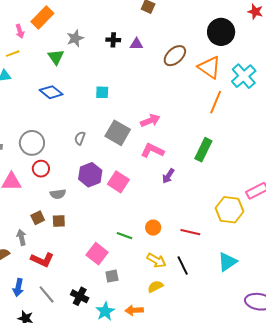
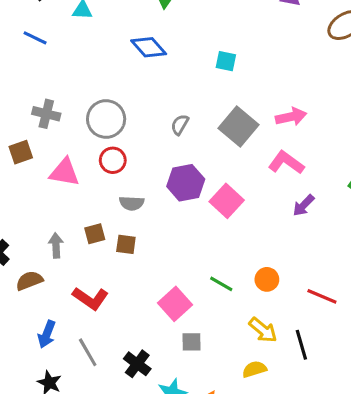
gray arrow: (21, 237) -> (56, 245), moved

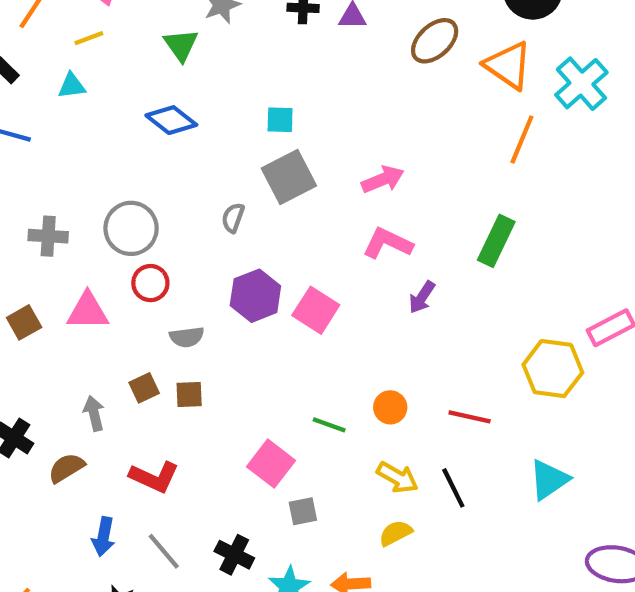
gray square: (238, 127) -> (289, 177), moved, turned 33
brown square: (21, 152) -> (24, 322), moved

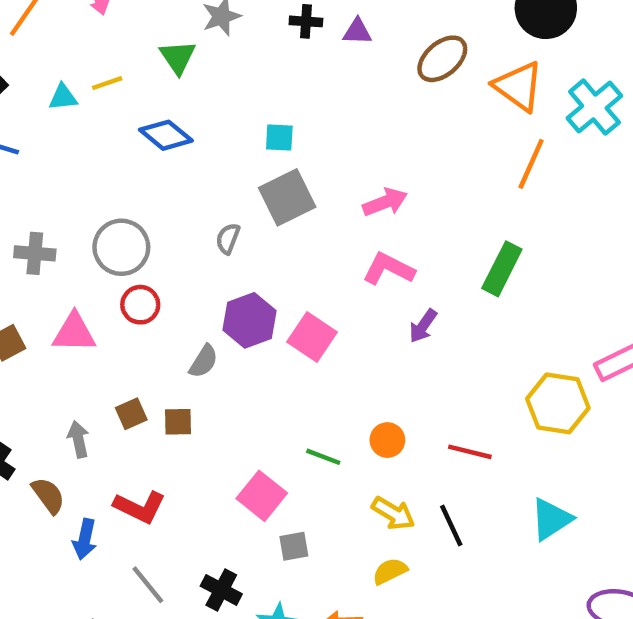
yellow line: (89, 38) -> (107, 83), moved
gray semicircle: (187, 337) -> (204, 361), moved, turned -52
brown semicircle: (66, 468) -> (48, 495), turned 84
blue arrow: (103, 537) -> (85, 539), moved

